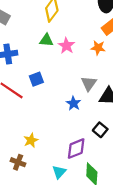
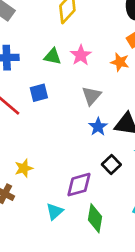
green triangle: (46, 40) -> (52, 56), moved
gray triangle: (89, 83) -> (91, 96), moved
blue star: (74, 103) -> (98, 127), moved

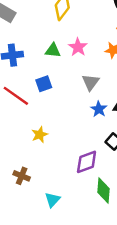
yellow star: (24, 168) -> (40, 135), moved
cyan triangle: (55, 211) -> (52, 200), moved

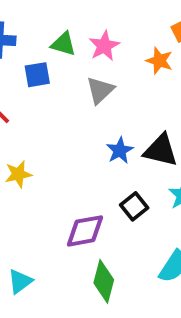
gray triangle: (91, 82) -> (100, 90), moved
blue square: (44, 84) -> (37, 75), moved

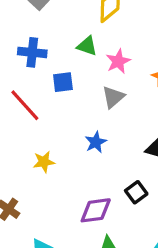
green triangle: (63, 44) -> (87, 46), moved
blue star: (120, 150) -> (96, 142), moved

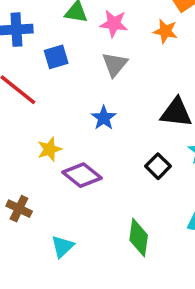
pink star: (118, 61) -> (114, 24), turned -30
purple diamond: (96, 210) -> (82, 175), moved, turned 56

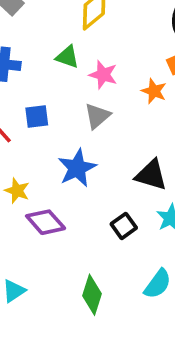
blue square: (56, 57) -> (37, 117), moved
blue star: (104, 118) -> (77, 168), size x1.5
yellow star: (49, 149) -> (17, 191), turned 30

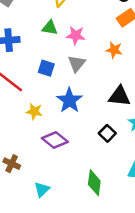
orange star: (154, 91) -> (114, 50), moved
blue square: (37, 117) -> (46, 68), moved, turned 35
yellow star: (17, 191) -> (34, 111), moved

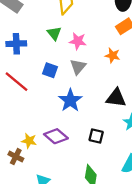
green triangle: (50, 28) -> (54, 33), turned 40
yellow star: (34, 111) -> (29, 141), moved
black square: (107, 133) -> (96, 136), moved, turned -32

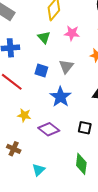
pink star: (78, 41) -> (72, 33), moved
yellow star: (29, 141) -> (24, 115), moved

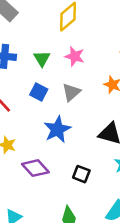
pink star: (72, 33) -> (75, 56), moved
green triangle: (44, 37) -> (42, 59), moved

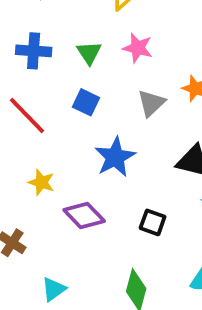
gray triangle: (71, 92) -> (151, 103), moved

